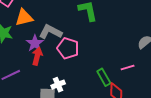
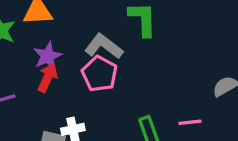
gray L-shape: (50, 32) -> (104, 46), moved

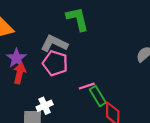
pink line: (190, 122) -> (87, 86), moved

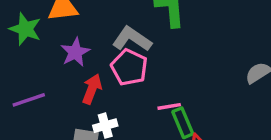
red arrow: (20, 73) -> (92, 89), moved

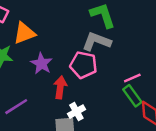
gray L-shape: (132, 39) -> (97, 41), moved
pink line: (169, 106) -> (132, 78), moved

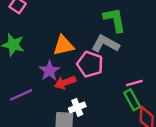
orange triangle: (24, 33) -> (63, 45), moved
purple star: (41, 64) -> (49, 71), moved
red arrow: (60, 87) -> (65, 82), turned -126

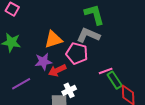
purple star: (49, 71) -> (43, 62), turned 30
pink line: (134, 83) -> (106, 71), moved

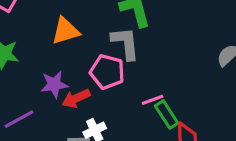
gray L-shape: (88, 35) -> (125, 43), turned 60
orange triangle: (53, 39) -> (66, 31), moved

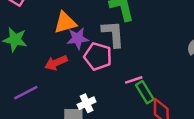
purple star: (54, 84) -> (78, 38), moved
red arrow: (76, 98) -> (56, 63), moved

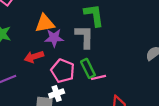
pink pentagon: (98, 56) -> (63, 71), moved
green rectangle: (145, 92) -> (88, 68), moved

